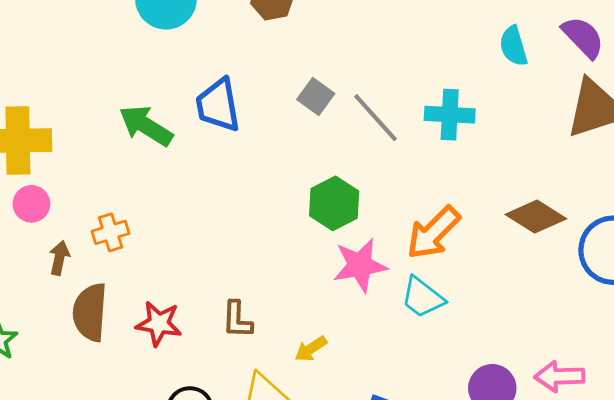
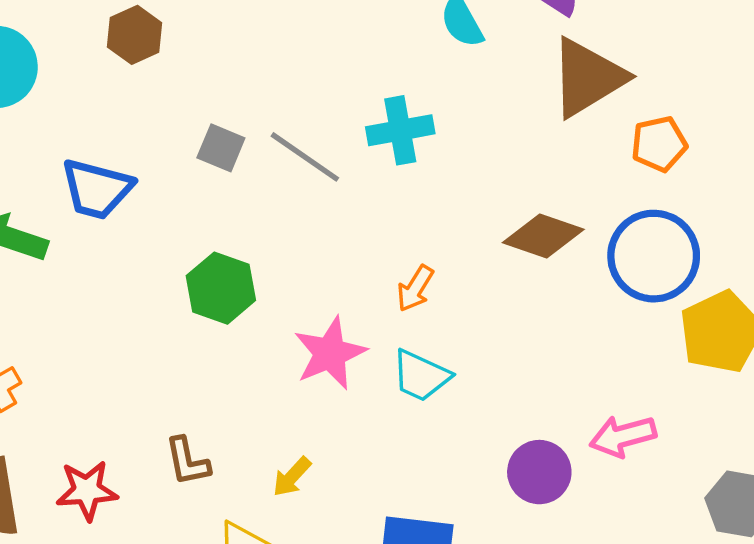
blue trapezoid: (218, 105) -> (97, 189), turned -52
green hexagon: (334, 203) -> (221, 288), moved
orange arrow: (433, 233) -> (415, 288), size x0.6

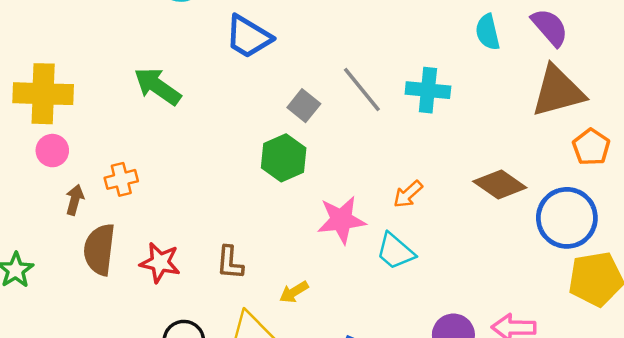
orange pentagon: (659, 144) -> (591, 147), turned 30
gray square: (221, 148) -> (304, 106), moved
blue trapezoid: (97, 189) -> (248, 37), moved

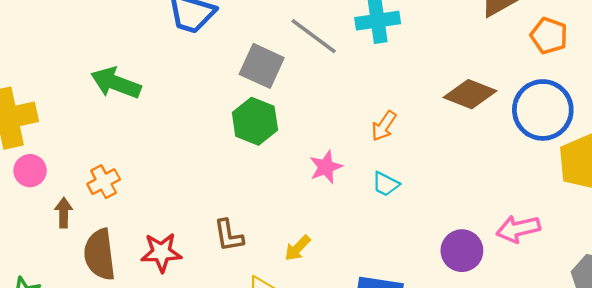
gray square: (304, 106) -> (262, 66), size x1.4
pink star: (341, 220) -> (326, 167), size x0.7
cyan trapezoid: (395, 251) -> (386, 184), size x0.7

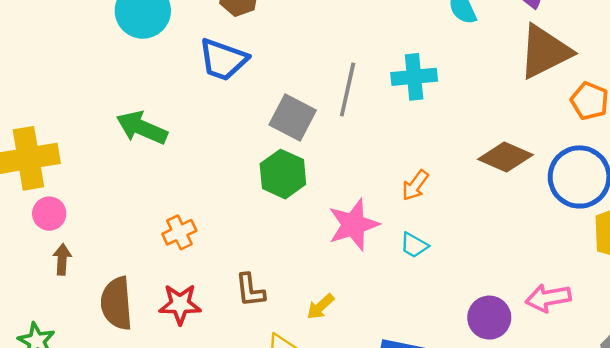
gray line: (314, 36) -> (348, 90), turned 63
pink star: (326, 167) -> (353, 225), size x1.5
orange cross: (104, 182) -> (179, 232), moved
brown arrow: (64, 213) -> (62, 259), moved

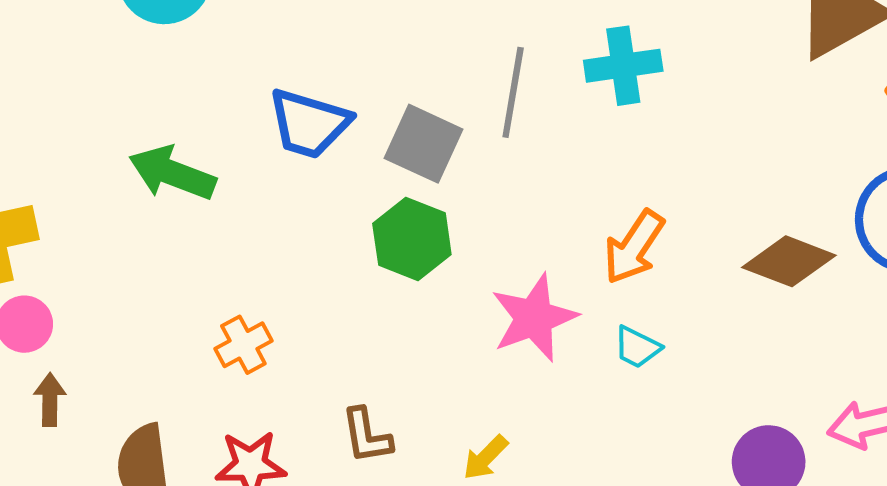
blue trapezoid: (223, 60) -> (309, 124), moved
brown diamond: (505, 157) -> (789, 261), moved
orange arrow: (415, 185) -> (634, 247), size x1.4

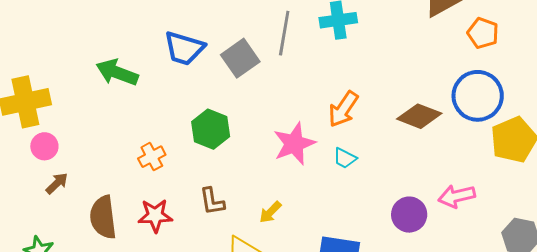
gray square: (424, 144) -> (240, 58), turned 30
green hexagon: (412, 239) -> (211, 129), moved
brown arrow: (50, 400) -> (57, 183), turned 45

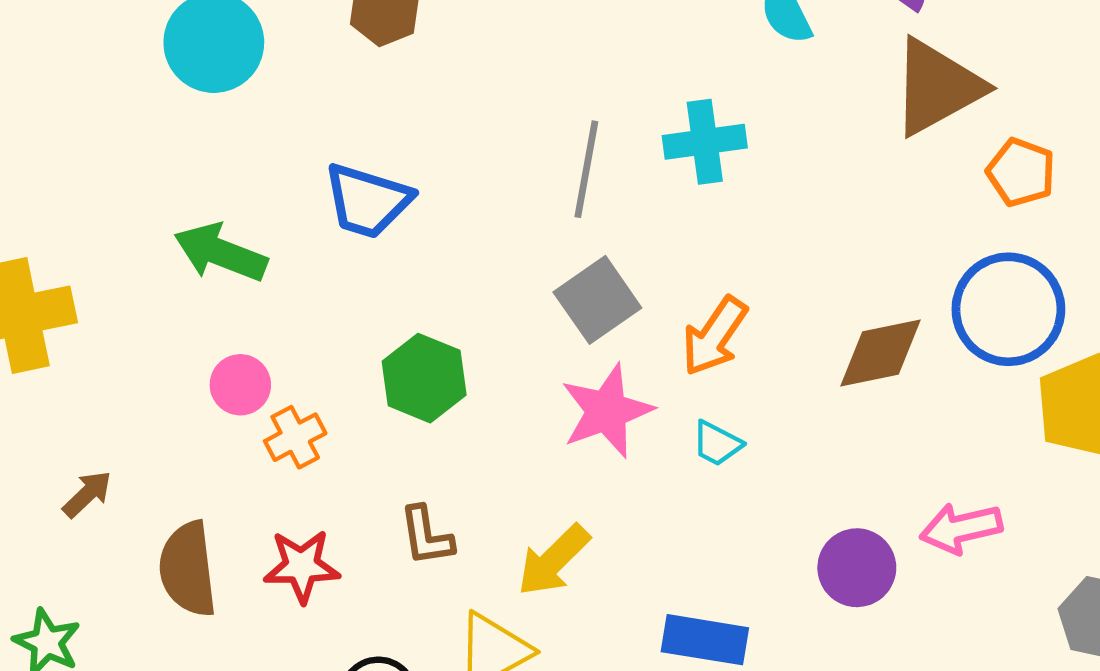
gray square: (240, 58) -> (597, 300), moved
brown diamond: (419, 116) -> (880, 353), turned -33
pink circle: (44, 146) -> (240, 385), moved
yellow arrow: (270, 212) -> (553, 560), size x1.5

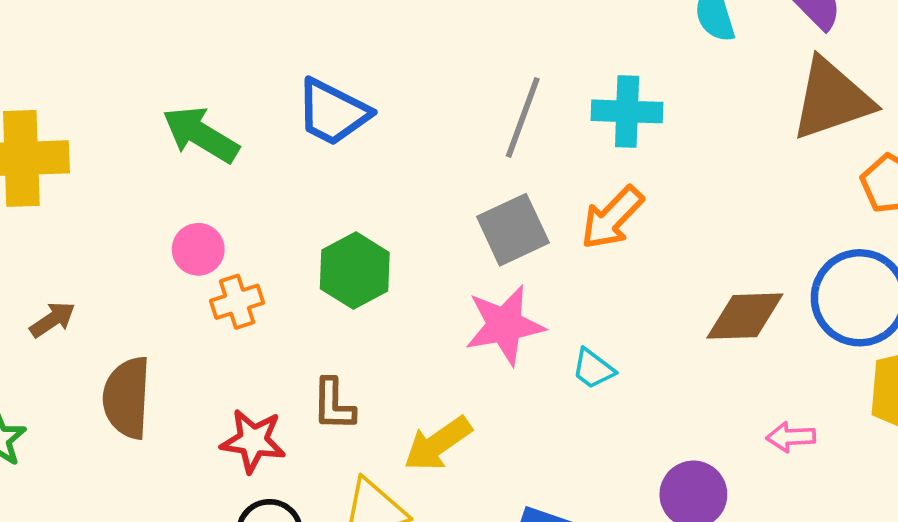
orange arrow: (715, 336) -> (612, 218), moved
pink arrow: (961, 528) -> (791, 437), moved, size x0.7
red star: (302, 566) -> (253, 441), moved

